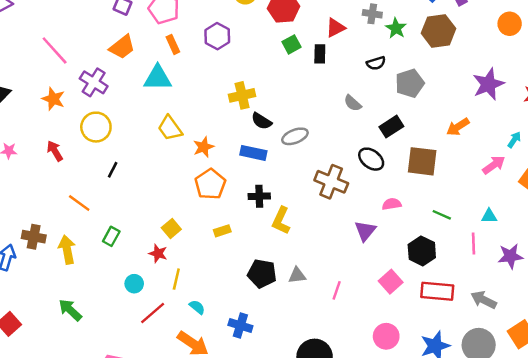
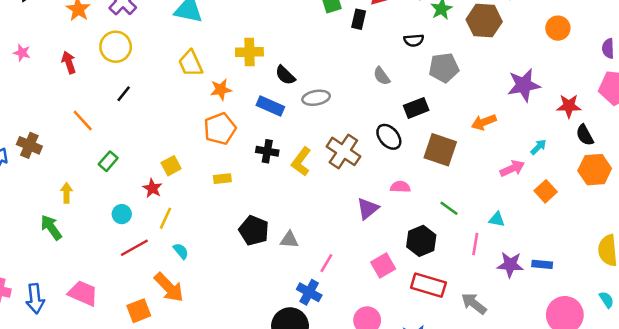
yellow cross: (242, 95) -> (249, 52), moved
yellow L-shape: (281, 221) -> (301, 162), moved
yellow arrow: (67, 250) -> (67, 193), moved, size x0.7
blue cross: (240, 325) -> (309, 292), moved

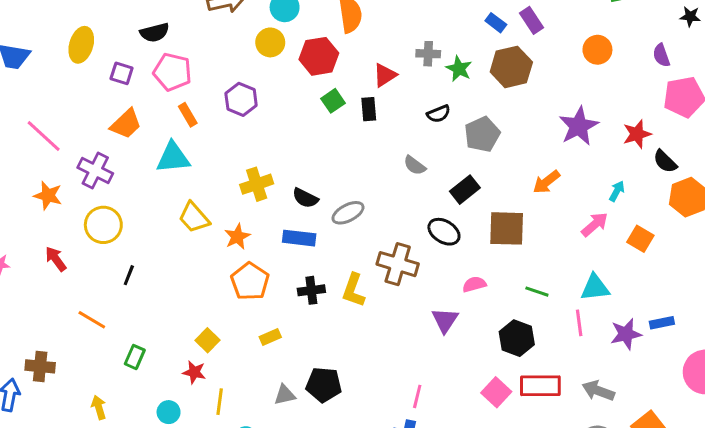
cyan triangle: (497, 219) -> (595, 288), size x1.5
gray triangle: (289, 240) -> (285, 395), moved
pink square: (383, 266) -> (496, 392), moved

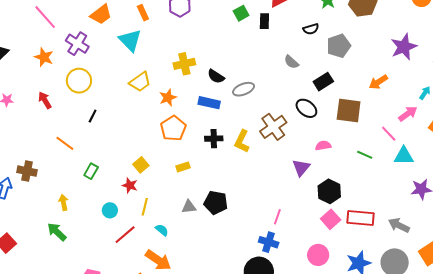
cyan triangle: (173, 157) -> (130, 40), turned 45
yellow trapezoid: (194, 218) -> (140, 82), turned -90
brown cross: (398, 264) -> (273, 127), turned 32
pink line: (579, 323) -> (389, 134), moved, turned -42
black hexagon: (517, 338) -> (329, 191), moved

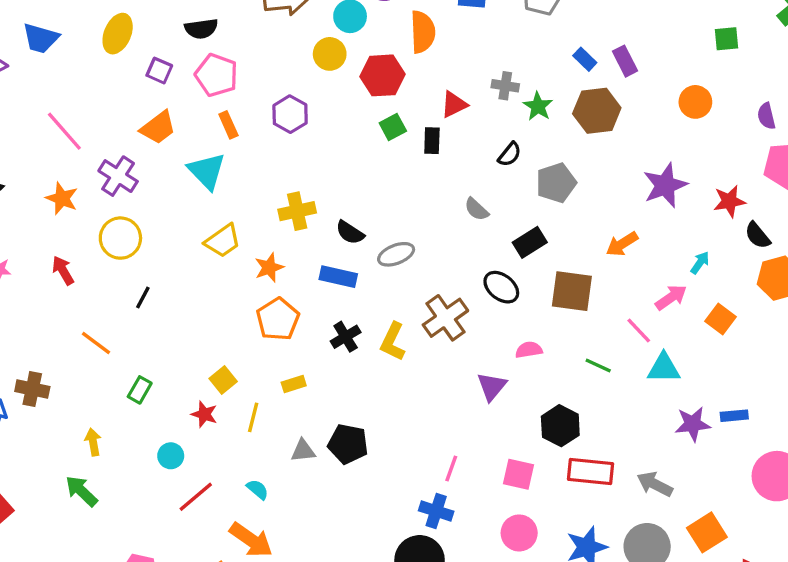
black semicircle: (311, 29) -> (510, 154), turned -35
black cross: (214, 139) -> (346, 337), turned -30
black hexagon: (329, 191) -> (560, 426), moved
yellow line: (145, 207) -> (253, 417), moved
pink square: (331, 219) -> (519, 474), moved, turned -36

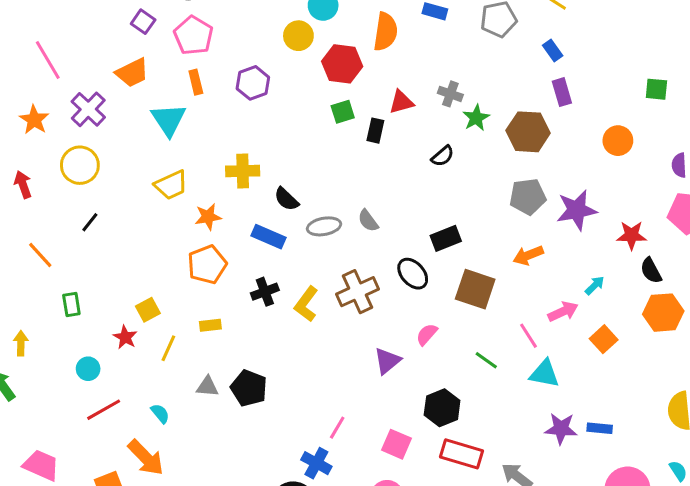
blue rectangle: (585, 59) -> (553, 51), moved
gray pentagon: (556, 183) -> (528, 197), moved
gray semicircle: (477, 209) -> (368, 221), moved
pink semicircle: (529, 350) -> (427, 334), turned -50
green rectangle: (140, 390) -> (71, 304), turned -50

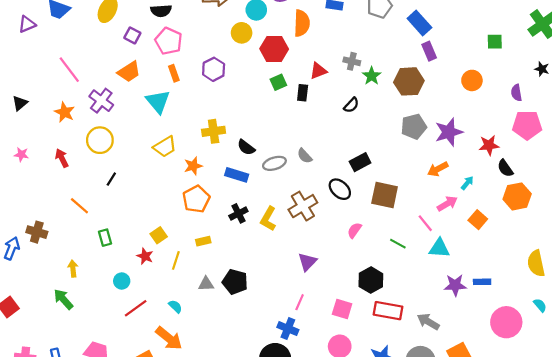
blue rectangle: (553, 51) -> (419, 23), size x1.6
orange arrow: (528, 255) -> (438, 169), moved
purple triangle: (387, 361) -> (307, 262), moved

